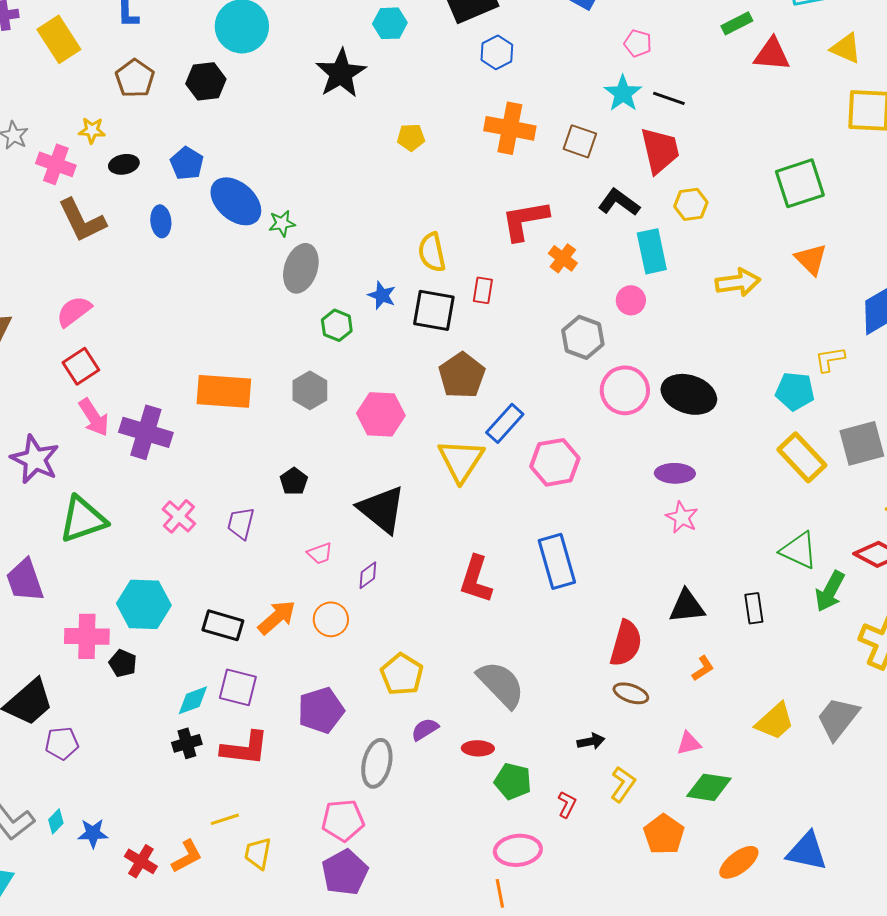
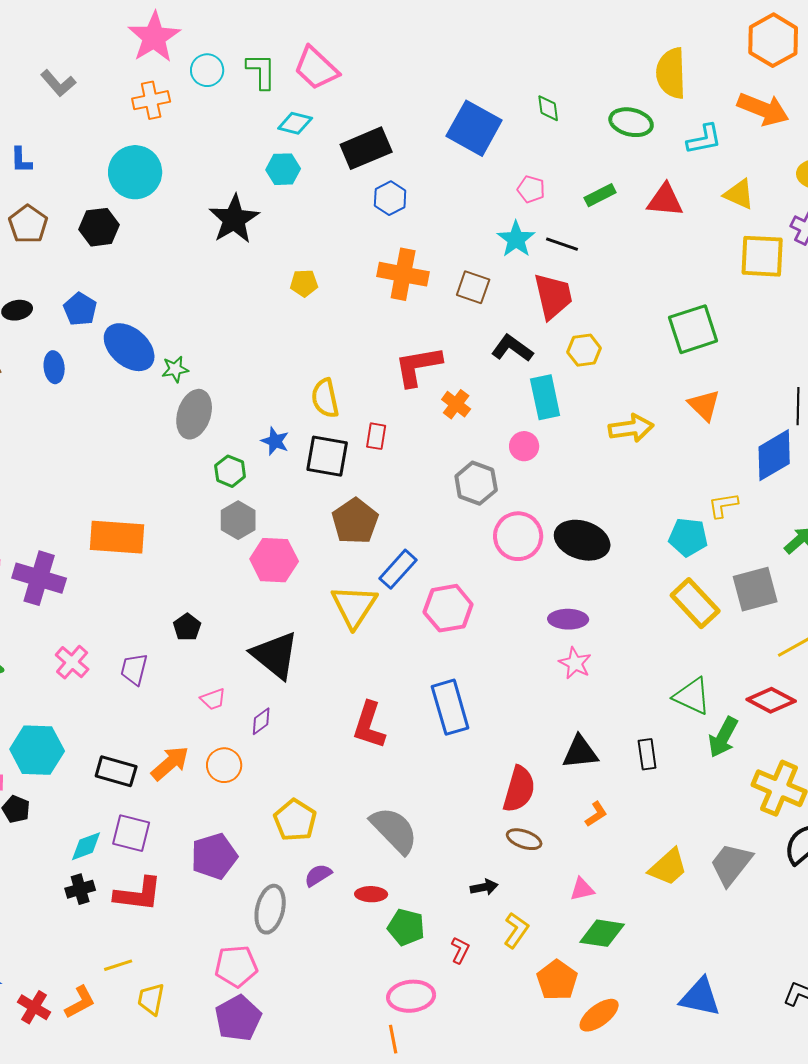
green rectangle: (737, 23) -> (600, 195), moved
gray hexagon: (310, 390) -> (238, 520), moved
orange ellipse: (739, 862) -> (599, 1015), moved

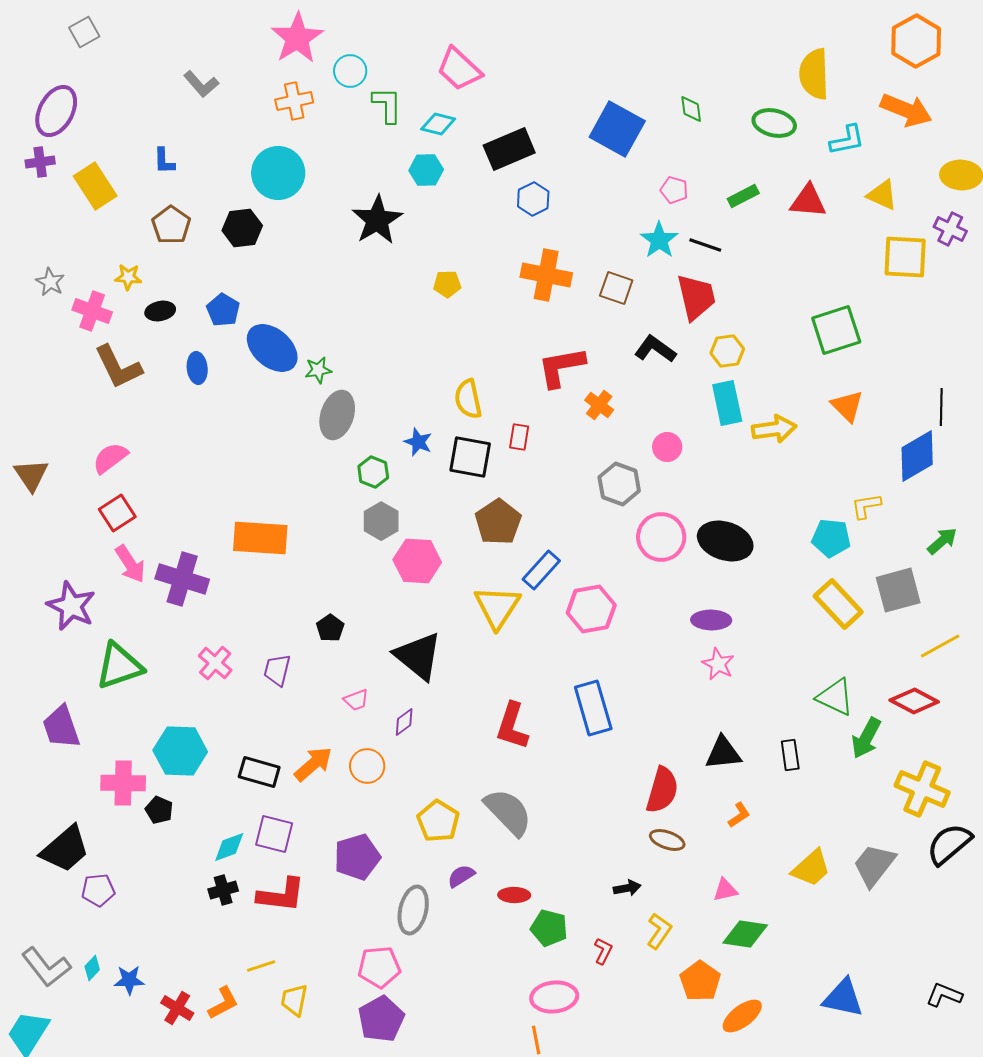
green L-shape: (261, 71) -> (387, 105), moved
cyan rectangle: (545, 397) -> (727, 403), moved
gray semicircle: (394, 830) -> (508, 812), moved

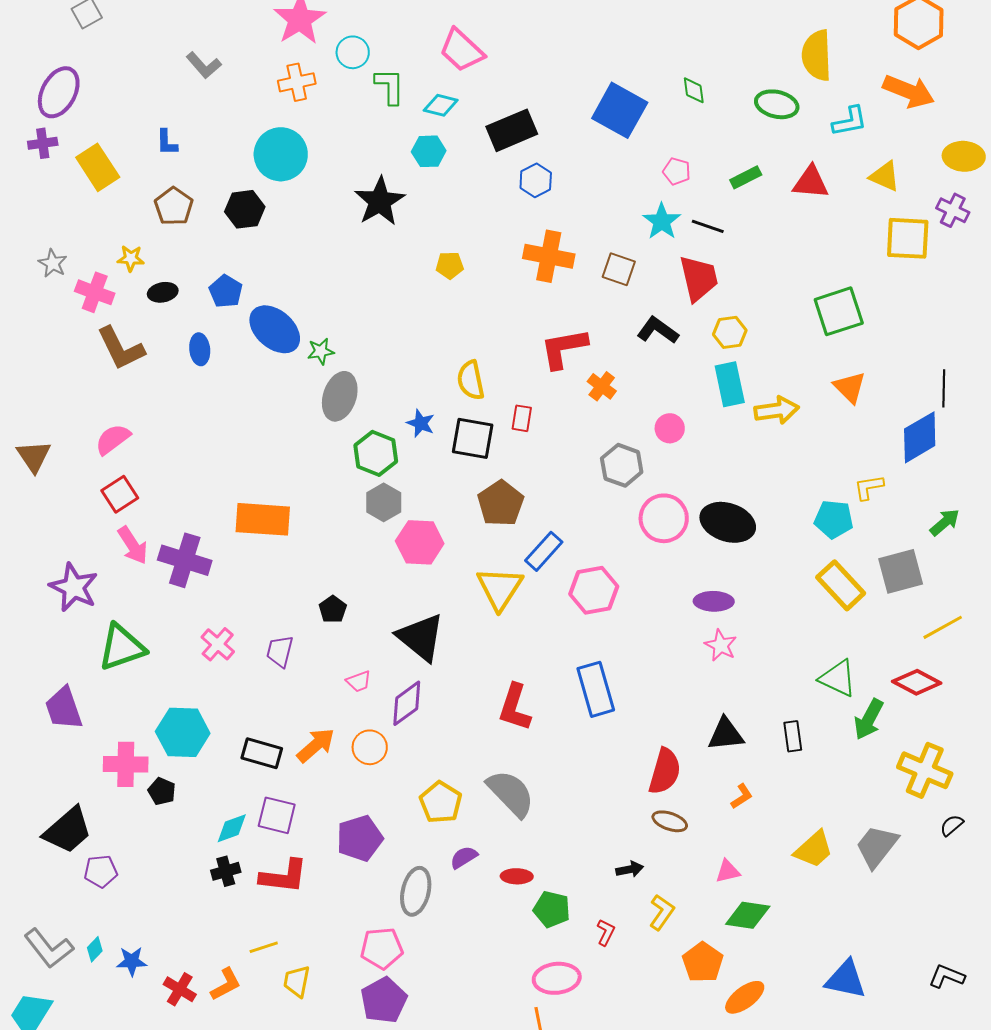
green hexagon: (373, 472) -> (376, 453), size x1.4
purple diamond: (404, 722) -> (407, 703), size x1.6
black semicircle: (949, 844) -> (952, 825), size x0.5

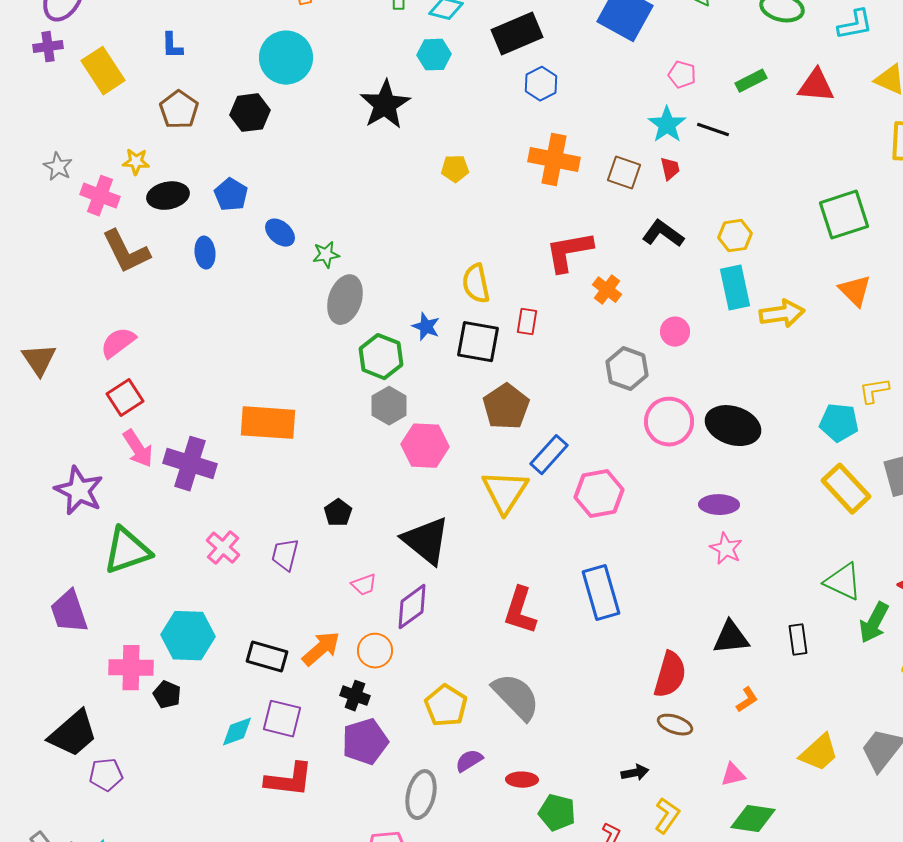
red trapezoid: (699, 278) -> (670, 169), moved, size x0.5
black ellipse: (163, 292) -> (168, 196), size x1.4
blue ellipse: (275, 329) -> (280, 233), size x0.6
black cross: (226, 871) -> (355, 696), moved, turned 36

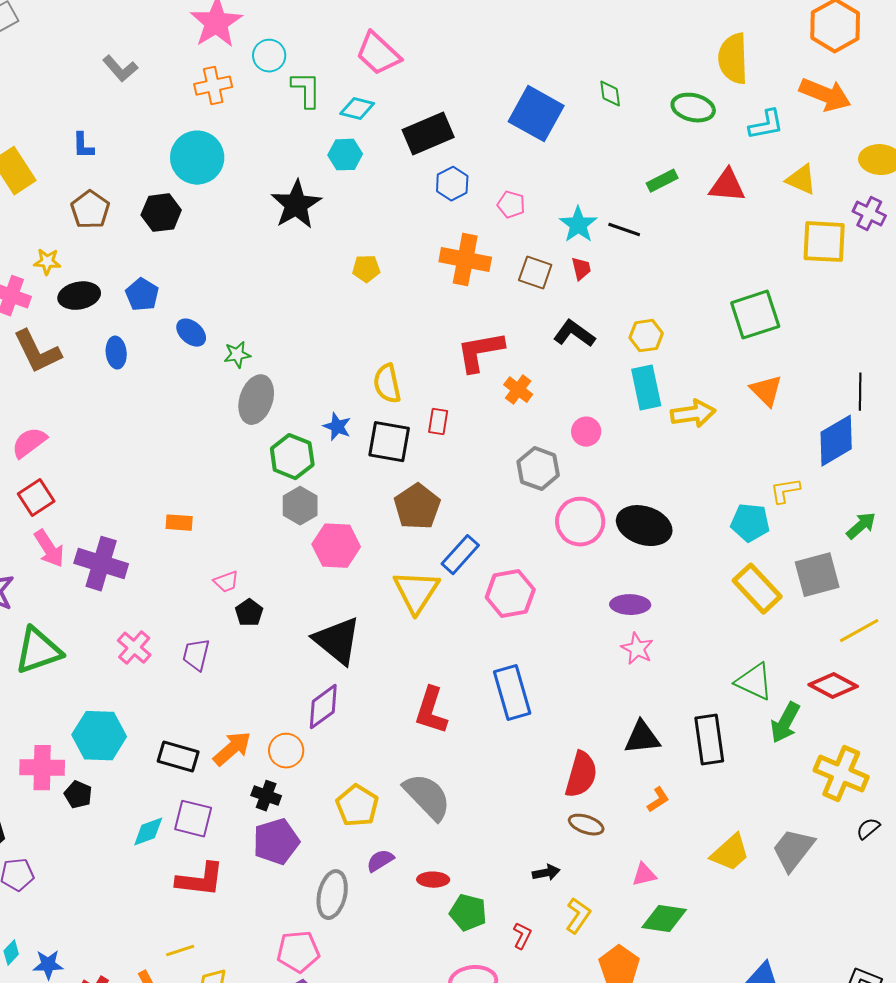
pink pentagon: (682, 75) -> (511, 205), moved
orange rectangle: (268, 423) -> (179, 523), size x0.5
pink trapezoid: (364, 585) -> (226, 582), moved
black rectangle: (798, 640) -> (709, 740), size x1.6

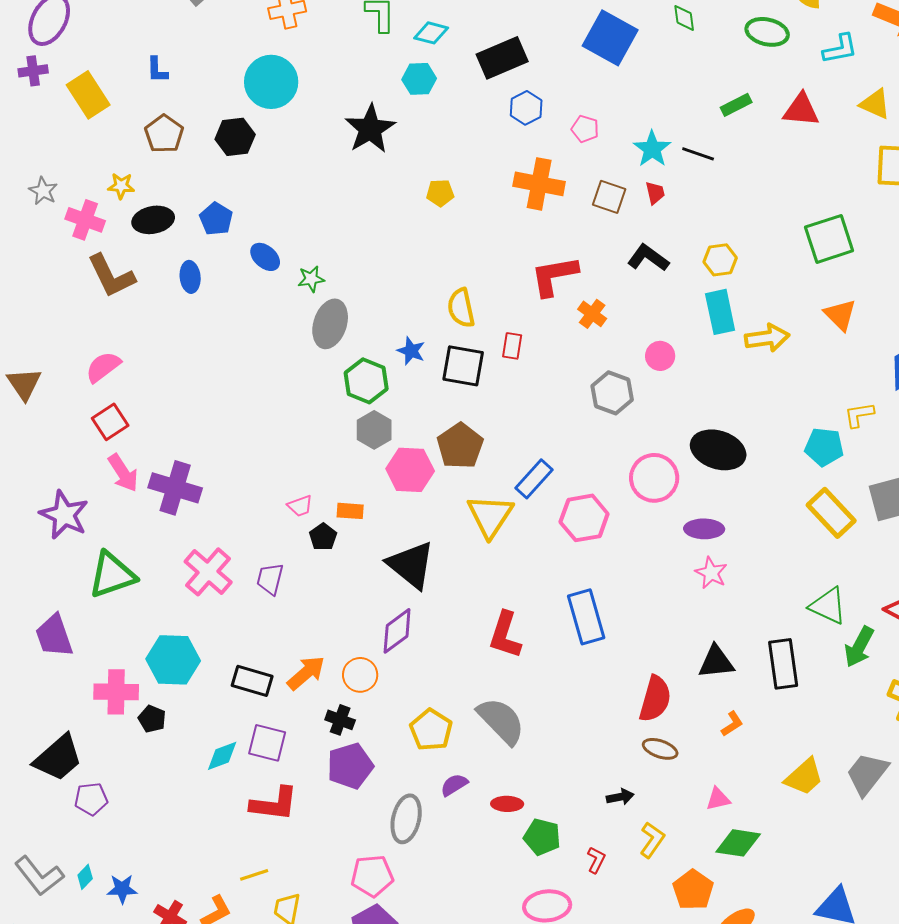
brown pentagon: (417, 507) -> (460, 446), moved
pink circle: (580, 522) -> (654, 478), moved
orange rectangle: (179, 523) -> (350, 511), moved
pink cross: (134, 648) -> (208, 572), size x1.4

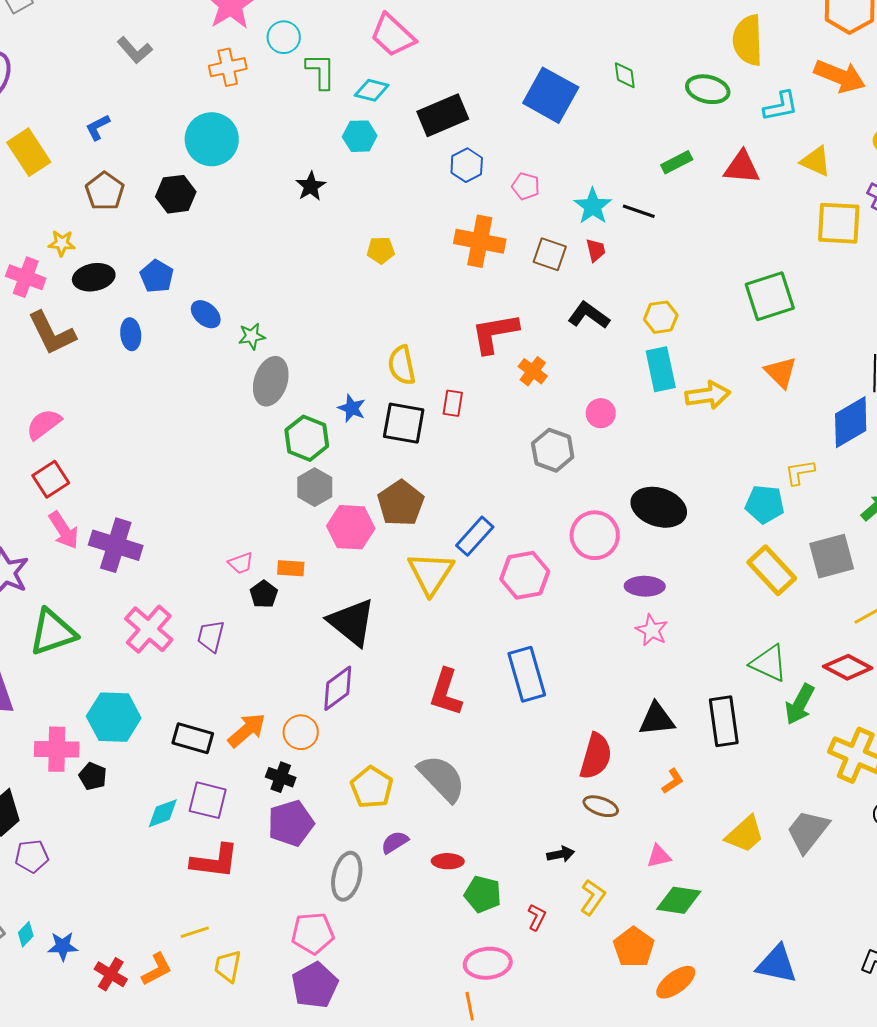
blue L-shape: (157, 70) -> (98, 127), turned 64
black star: (370, 129) -> (311, 186), size x0.6

